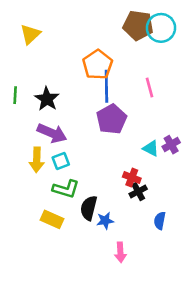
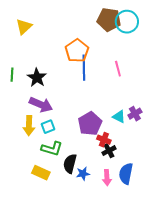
purple pentagon: (112, 119) -> (90, 124), moved
blue semicircle: (160, 221) -> (126, 174), size x1.5
pink arrow: (120, 252) -> (107, 178), moved

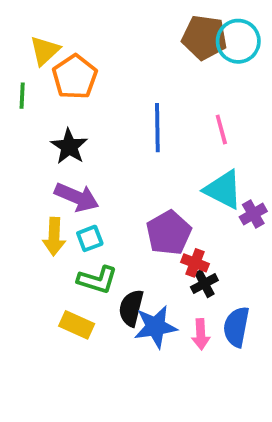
orange pentagon: (77, 51) -> (75, 77), moved
green line: (12, 75) -> (22, 96), moved
cyan triangle: (119, 117) -> (223, 190), moved, size x1.6
blue star: (83, 174) -> (156, 327), size x1.6

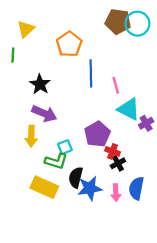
orange pentagon: (75, 77) -> (69, 44), moved
pink line: (221, 130) -> (116, 85), moved
cyan square: (90, 238) -> (65, 147), moved
yellow rectangle: (77, 325) -> (44, 187), size x1.4

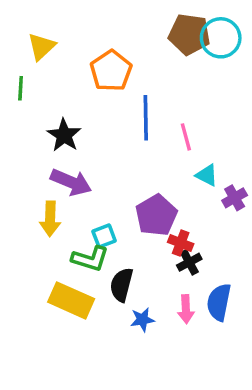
cyan triangle: (129, 109) -> (207, 175), size x0.6
blue star: (90, 188) -> (142, 320), moved, size x0.6

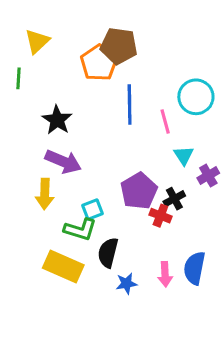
brown pentagon: (189, 34) -> (119, 46), moved
cyan circle: (221, 38) -> (196, 97), moved
cyan triangle: (207, 175) -> (184, 155), turned 30
black cross: (189, 262) -> (174, 199), moved

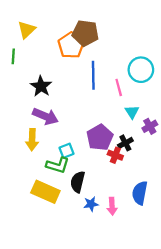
pink arrow: (165, 274) -> (112, 206), moved

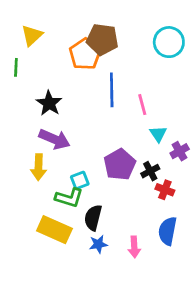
cyan circle: (141, 70) -> (169, 42), moved
red cross: (115, 155) -> (165, 190), moved
blue star: (91, 204) -> (98, 244), moved

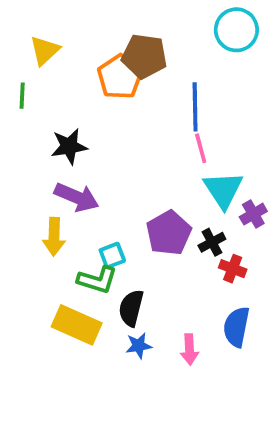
cyan circle: (169, 42) -> (236, 30), moved
blue line: (112, 90) -> (195, 107), moved
black star: (49, 103) -> (69, 146), turned 30
cyan triangle: (158, 134) -> (223, 190), size x1.6

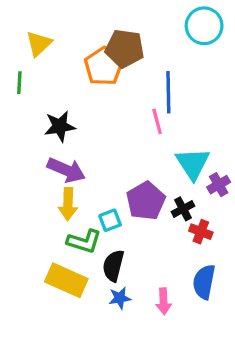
pink line: (201, 148) -> (157, 121), moved
yellow arrow: (54, 237) -> (68, 204), moved
cyan square: (112, 255) -> (110, 220), moved

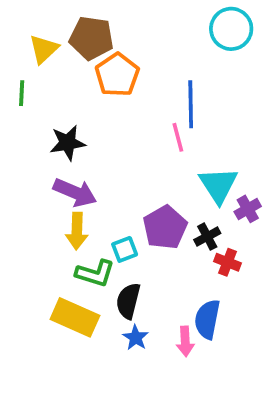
brown pentagon: (125, 48) -> (91, 38), moved
blue semicircle: (204, 282) -> (207, 319), moved
blue star: (120, 298) -> (136, 338), turned -30

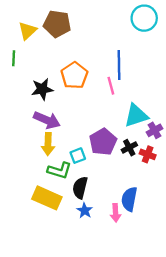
orange pentagon: (117, 75) -> (74, 75), moved
cyan triangle: (218, 185) -> (136, 115), turned 45
red cross: (227, 262) -> (148, 154), moved

